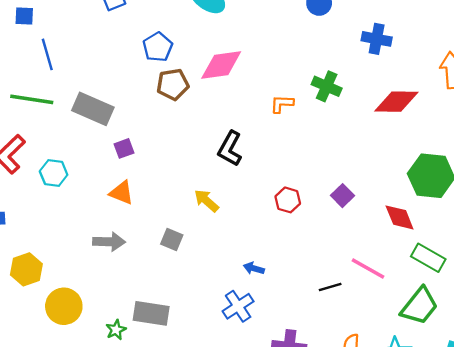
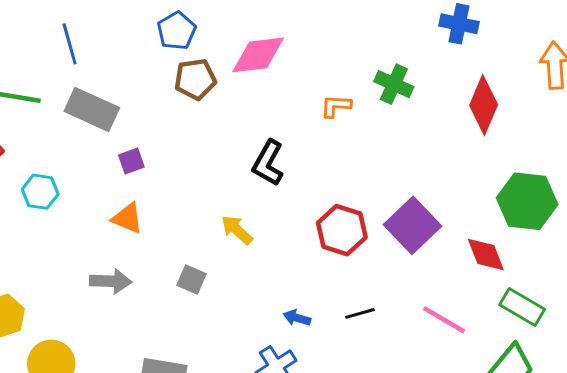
blue line: (47, 54) -> (70, 44), moved
red diamond: (396, 102) -> (484, 105), turned -69
purple square: (342, 196) -> (413, 225), size x1.8
red hexagon: (288, 200) -> (342, 230), size x1.5
black line: (330, 287) -> (360, 313), moved

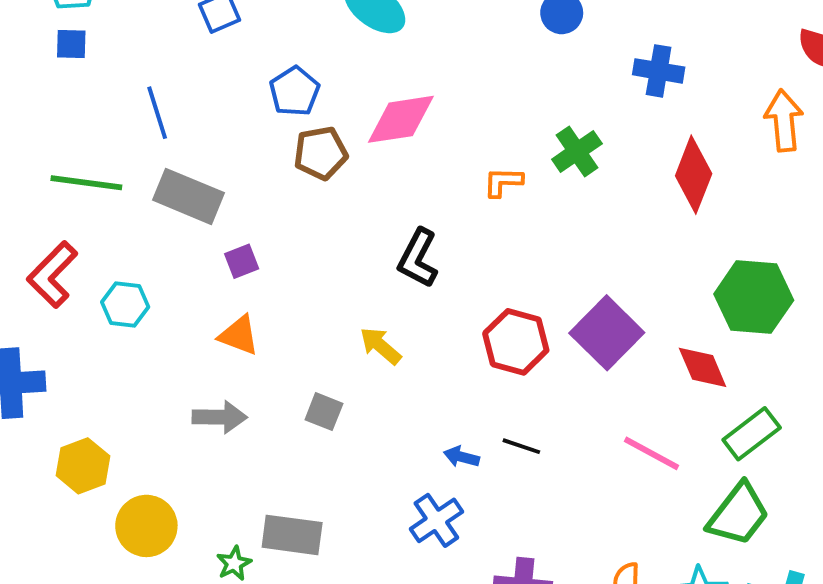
green cross: (394, 84) -> (577, 151), turned 33
green rectangle: (522, 307) -> (752, 434), turned -66
black line: (360, 313) -> (521, 446), moved, turned 36

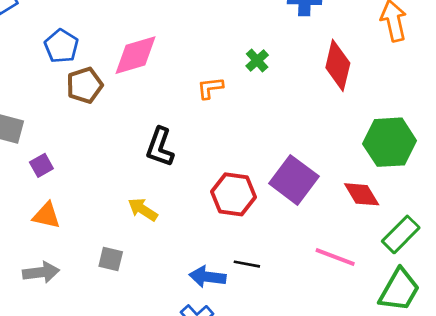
green cross: (577, 151) -> (257, 60), size x0.7
blue arrow: (461, 457) -> (207, 277), size x1.5

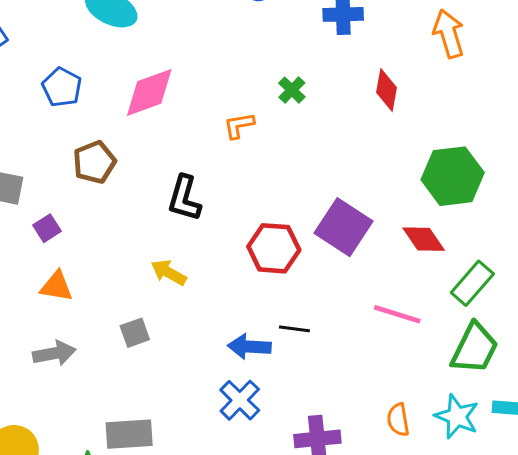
red diamond: (338, 65) -> (387, 90), size x0.7
brown pentagon: (85, 85) -> (94, 162), moved
gray square: (111, 259) -> (135, 333), turned -30

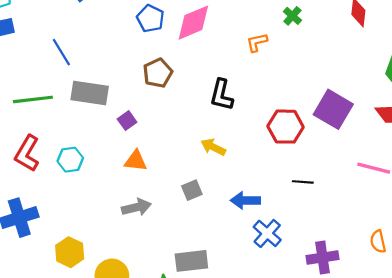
blue pentagon: (62, 87) -> (150, 18), moved
blue arrow: (249, 347) -> (245, 200), moved

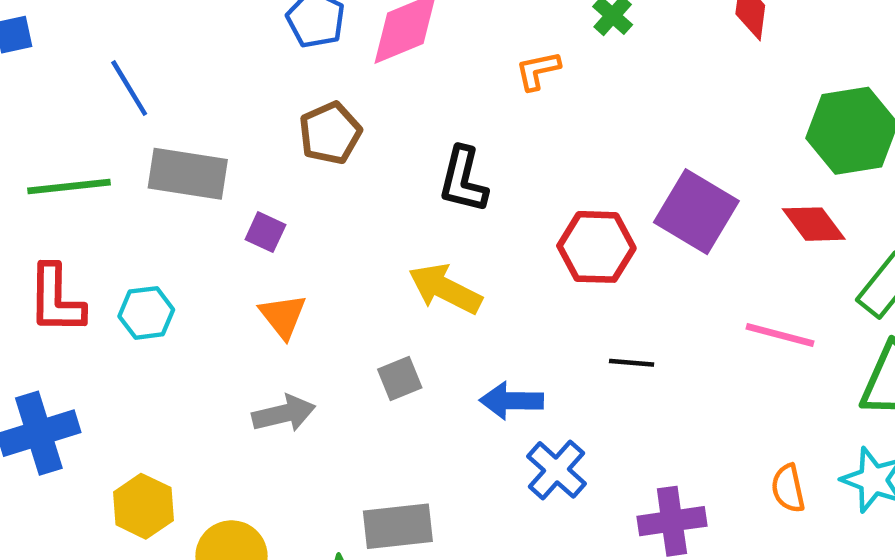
purple square: (127, 121) -> (265, 232), turned -30
yellow arrow: (213, 147) -> (445, 289), size x1.4
red L-shape: (27, 153) -> (56, 299), turned -30
orange triangle: (136, 161) -> (283, 316), turned 45

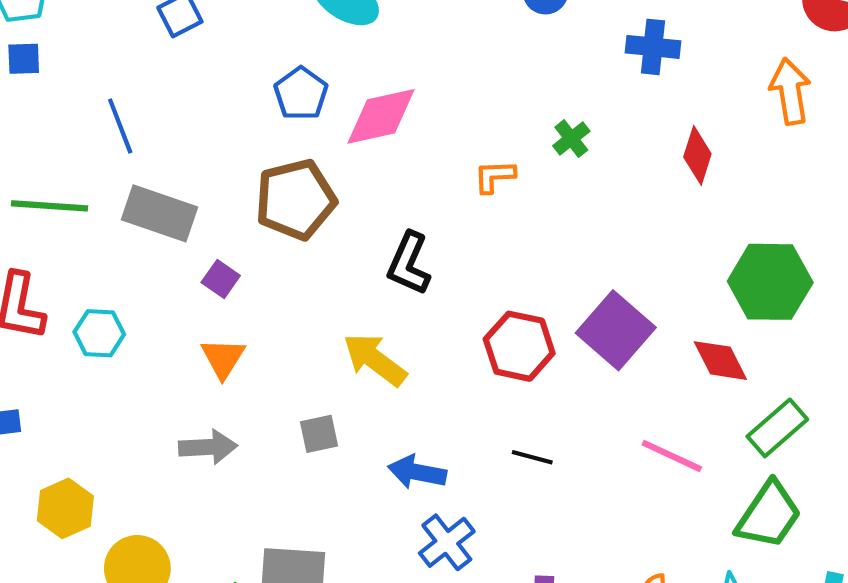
brown pentagon: (330, 133) -> (296, 200), size x1.4

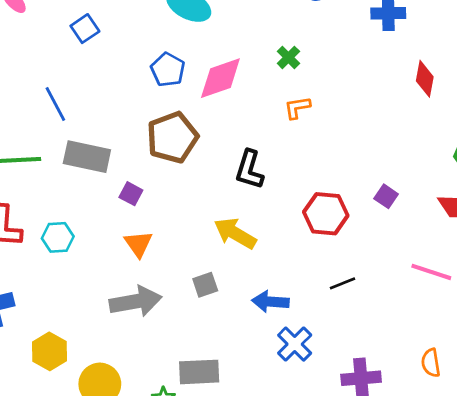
green cross: (571, 139) -> (288, 57), moved
purple square: (616, 330) -> (386, 196), size x0.5
gray arrow: (208, 447) -> (136, 301), size x1.4
black line: (532, 457) -> (343, 283), turned -30

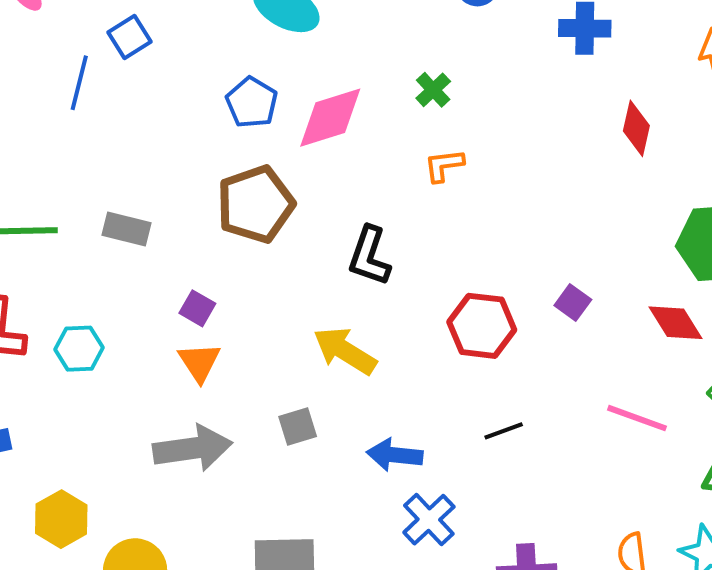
blue line: (55, 104) -> (79, 83), moved, turned 40
gray rectangle: (87, 157) -> (127, 229), size x0.7
purple square: (131, 194) -> (197, 308), moved

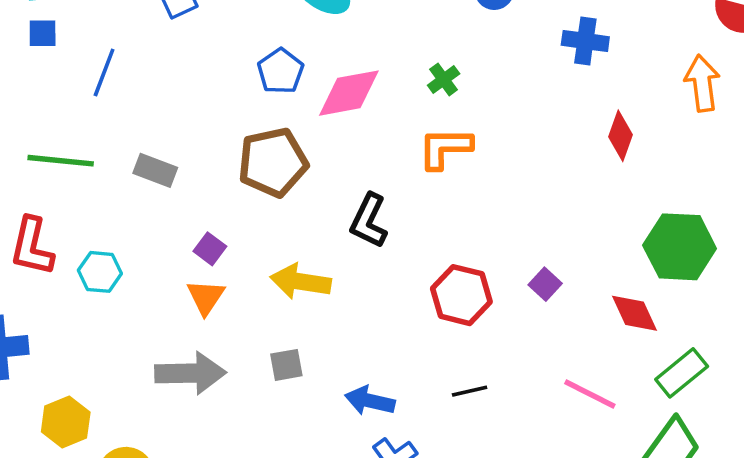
blue line: (79, 83) -> (104, 73), moved
orange L-shape: (444, 165) -> (445, 148), size x1.5
yellow arrow: (345, 351) -> (301, 282), moved, turned -30

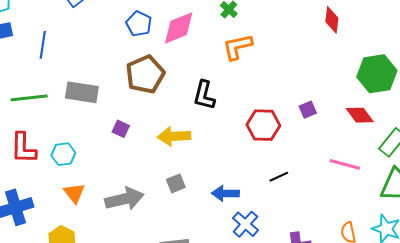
gray rectangle: (155, 170) -> (82, 92), size x1.4
purple square: (545, 284) -> (308, 110), turned 36
orange triangle: (206, 297) -> (74, 193), moved

